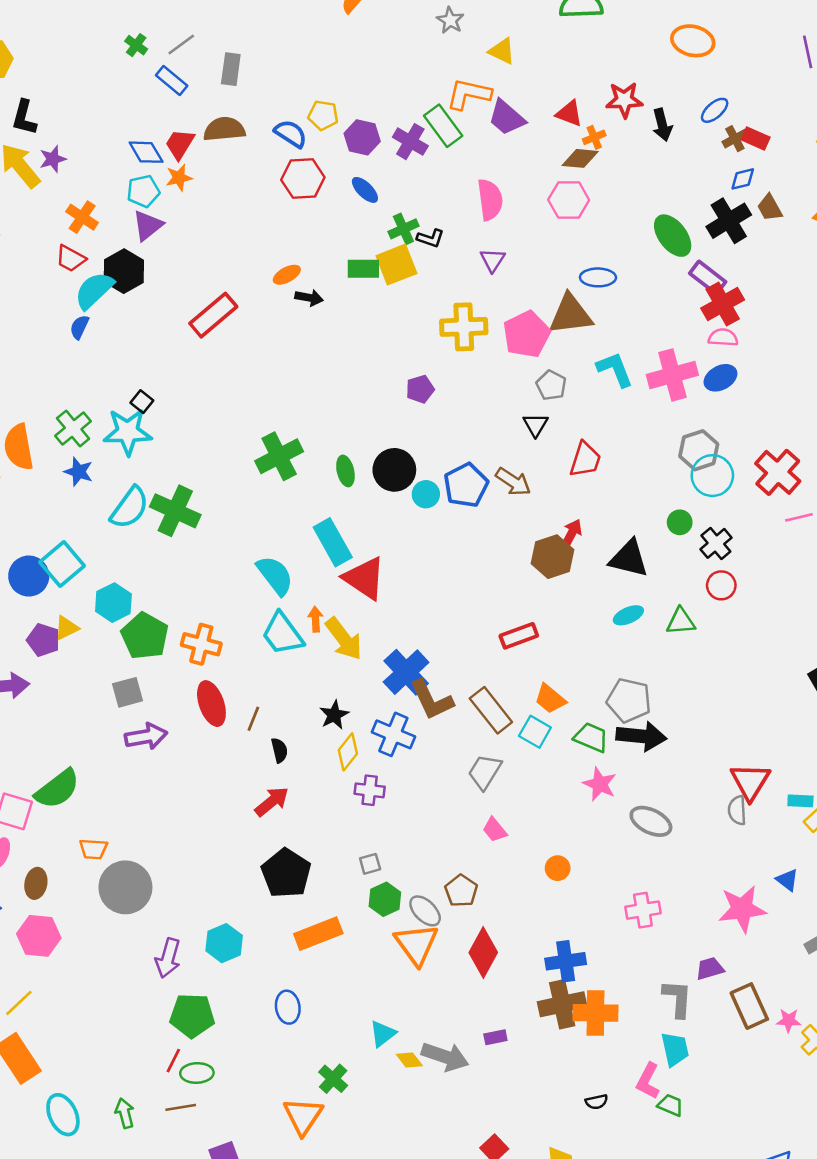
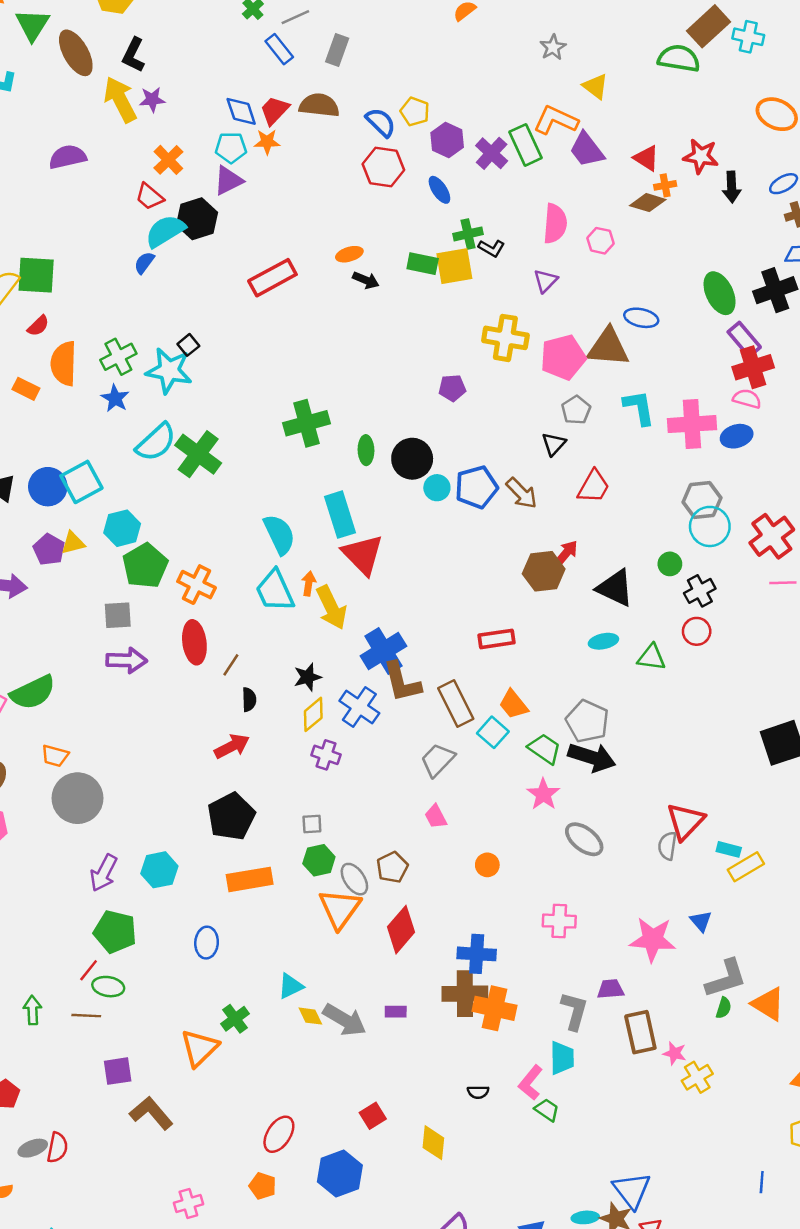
pink hexagon: (569, 200) -> (600, 241), moved, size x0.7

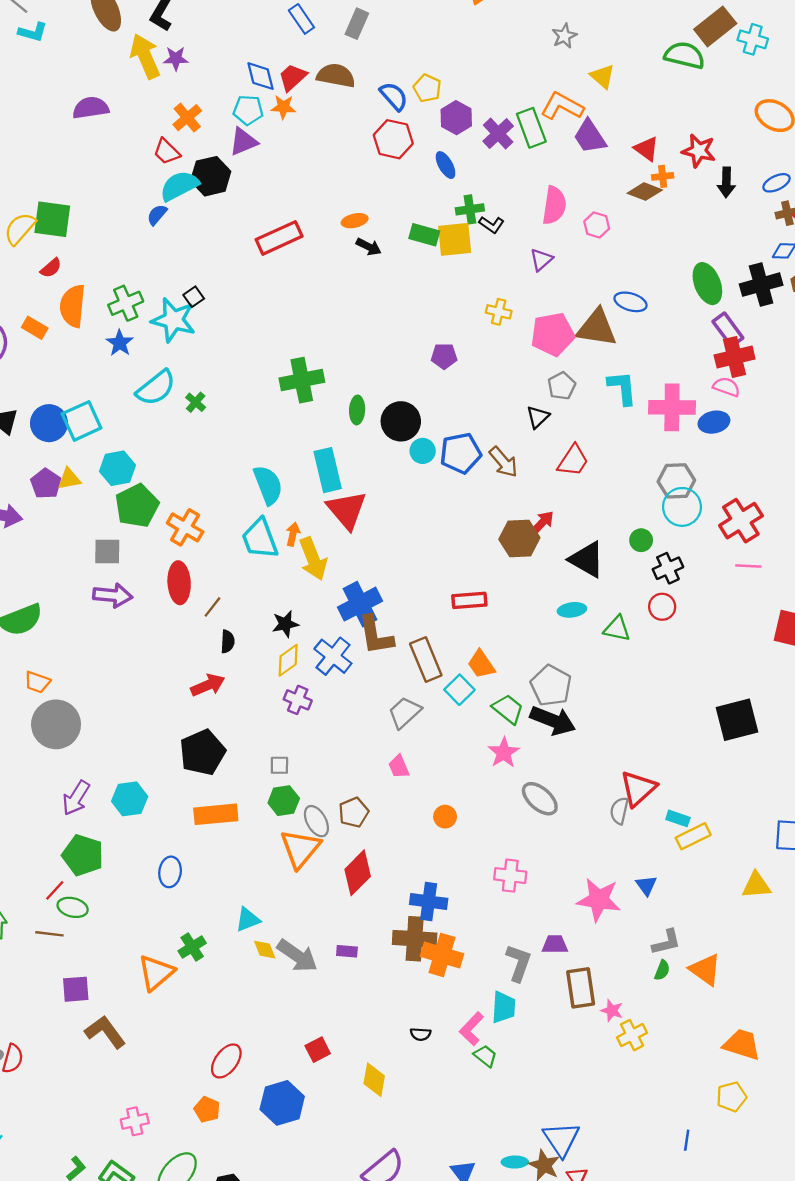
yellow cross: (505, 338) -> (499, 312), size x0.6
green cross: (198, 454) -> (196, 402), size x0.5
gray L-shape: (726, 979) -> (666, 942), size x0.7

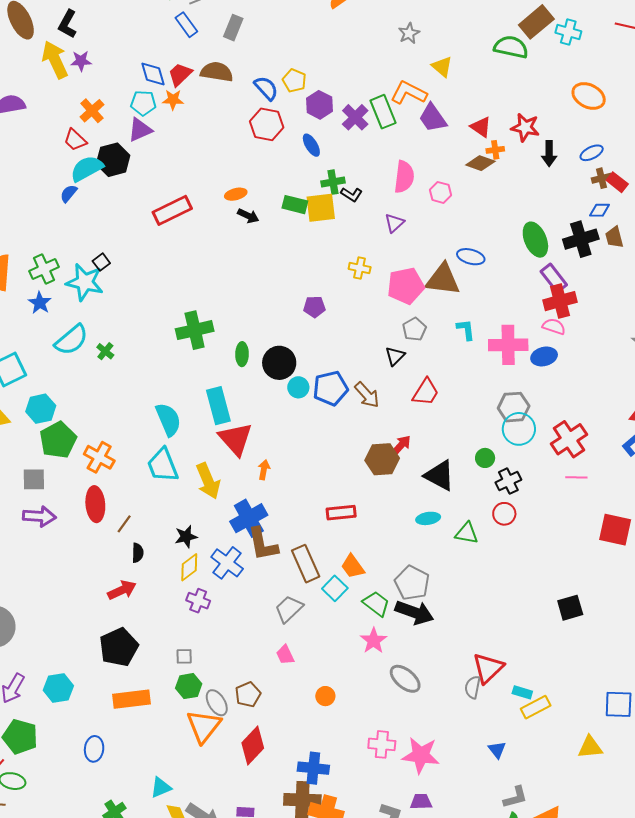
cyan L-shape: (622, 388) -> (466, 330), size x0.7
orange arrow: (293, 534) -> (264, 470), moved
black square: (737, 720) -> (570, 608), size x0.7
pink star: (599, 900) -> (421, 755), moved

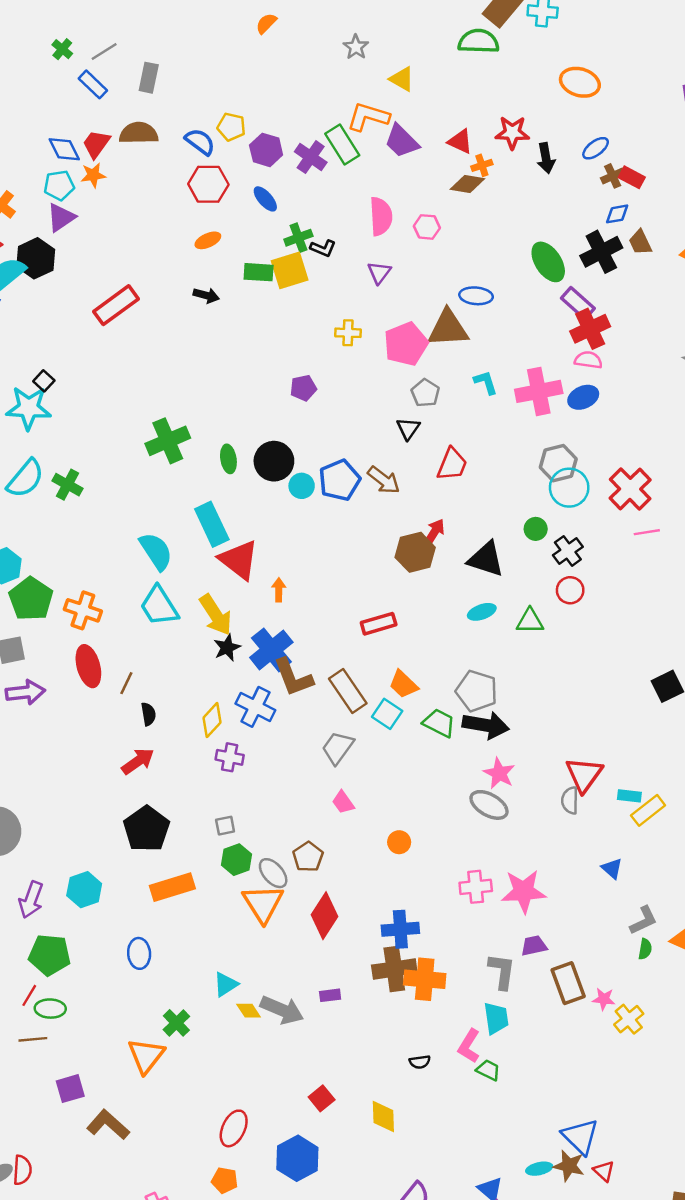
orange ellipse: (236, 194) -> (208, 240), moved
green cross: (105, 351) -> (68, 485), size x1.4
black star: (186, 537) -> (227, 648), moved
pink star: (374, 641) -> (499, 773), moved

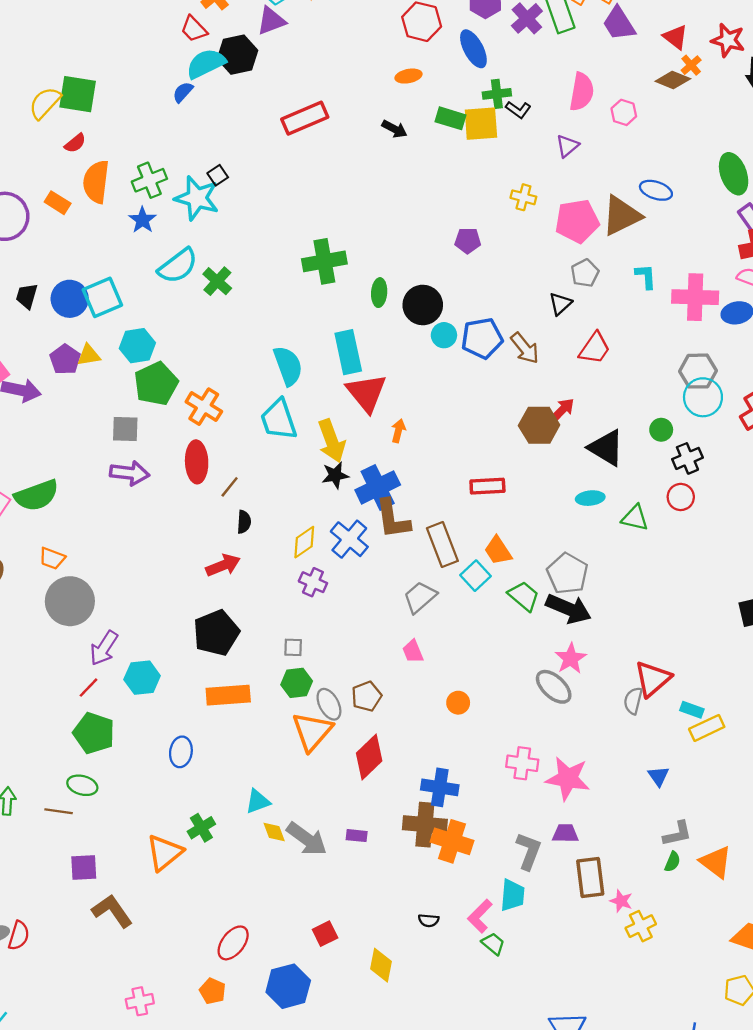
orange cross: (482, 165) -> (691, 65), turned -36
blue ellipse: (265, 199) -> (473, 49), size x1.4
brown triangle: (448, 328) -> (621, 216), turned -36
purple arrow: (31, 900) -> (104, 648), moved
red line: (29, 995) -> (89, 688), moved

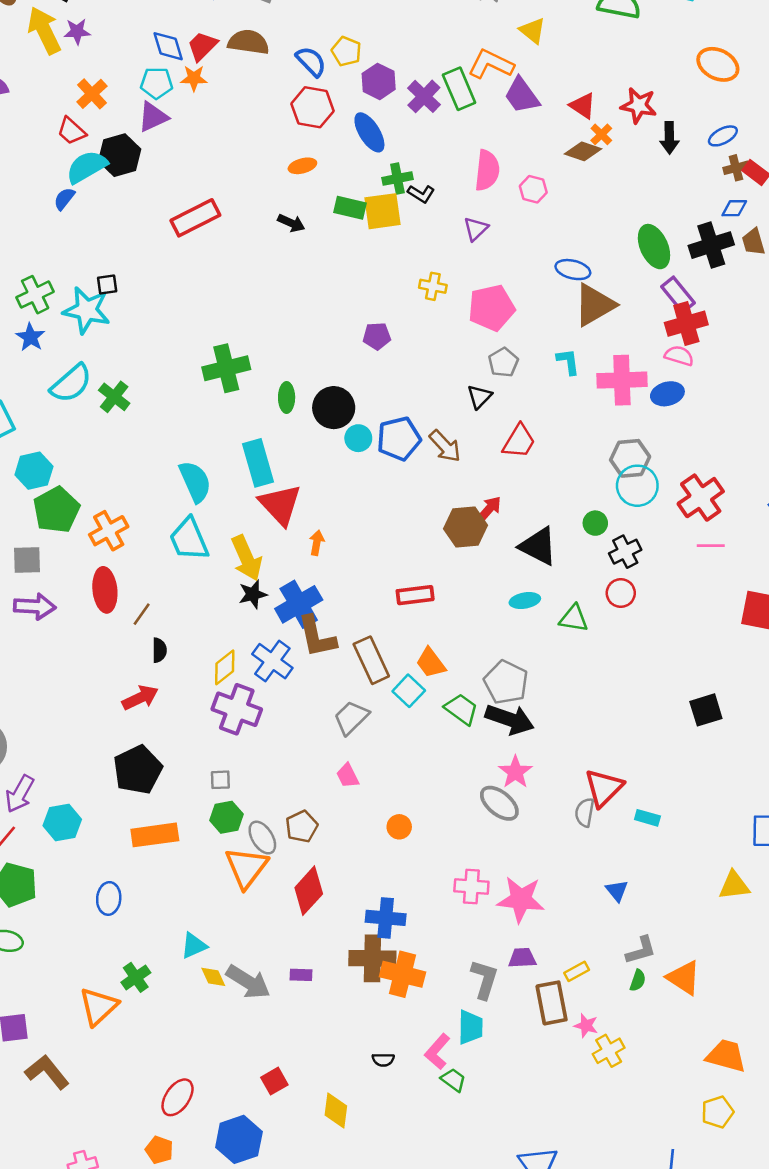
black square: (218, 175) -> (107, 284), turned 30
brown triangle: (621, 216) -> (594, 305), moved
orange cross: (204, 407) -> (109, 531), turned 33
purple cross: (313, 582) -> (237, 709), size x1.6
yellow rectangle: (707, 728) -> (577, 971), moved, size x0.7

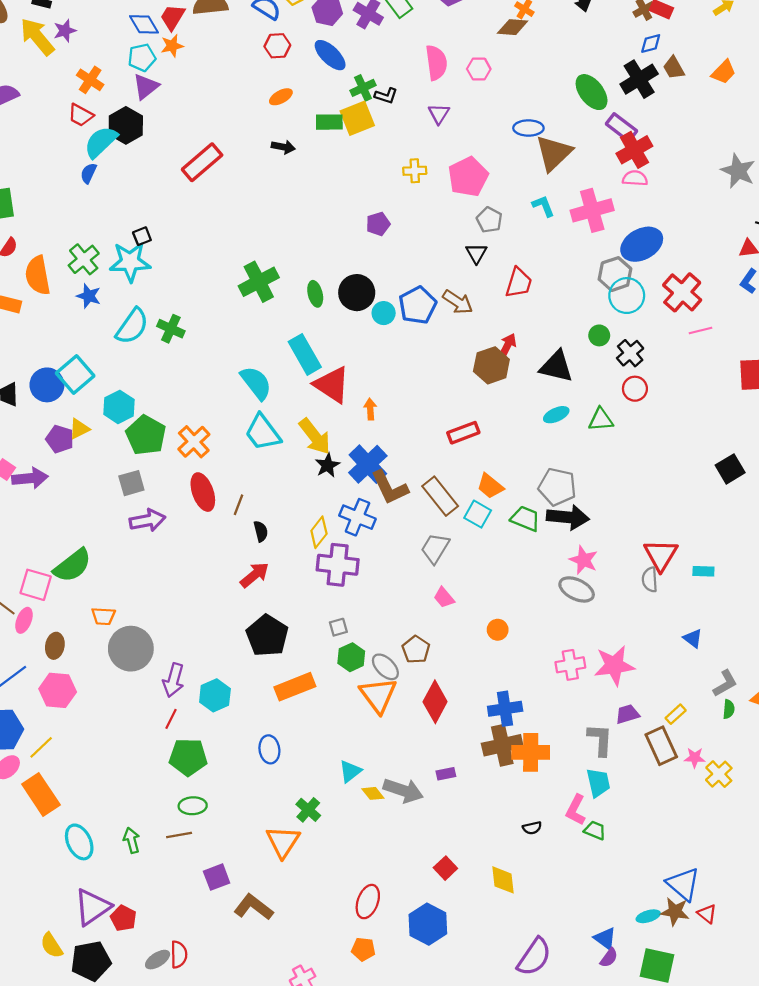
red hexagon: (312, 107) -> (277, 46), size x0.7
blue ellipse: (667, 394) -> (642, 244), moved, size x1.5

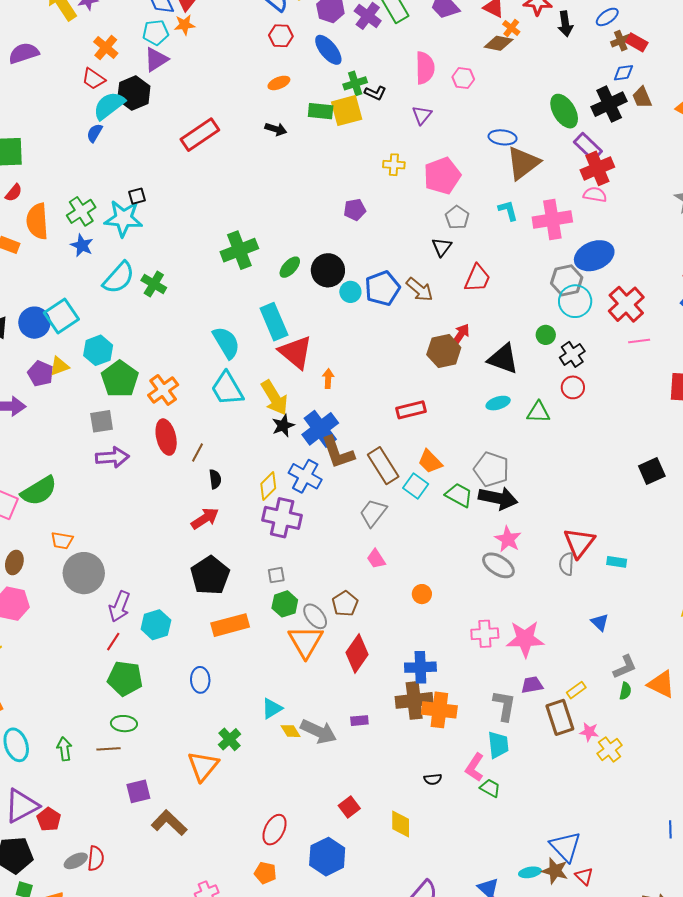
green ellipse: (315, 294) -> (290, 267), turned 50

